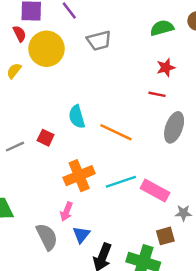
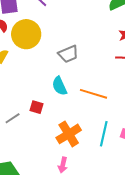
gray trapezoid: (99, 41) -> (68, 54), moved
cyan line: (121, 182) -> (104, 134), turned -50

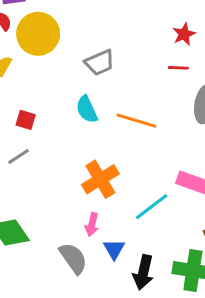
red square: (37, 107) -> (26, 120), moved
cyan line: (104, 134) -> (152, 207), moved, turned 40

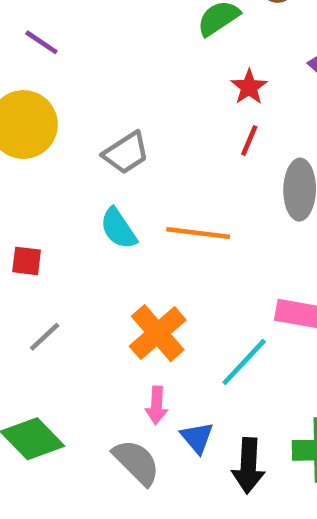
red line: (178, 68) -> (249, 140), turned -60
gray line: (19, 156) -> (45, 337), moved

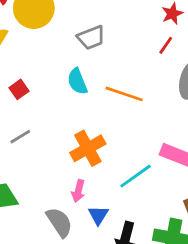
red square: (27, 261) -> (19, 89), turned 36

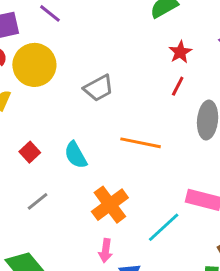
cyan semicircle: (77, 81) -> (76, 155), moved

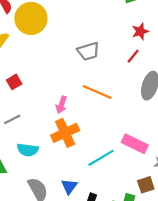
gray trapezoid: (98, 88) -> (88, 51), moved
cyan semicircle: (76, 155) -> (28, 150), moved, turned -65
pink arrow: (106, 251) -> (61, 105), moved

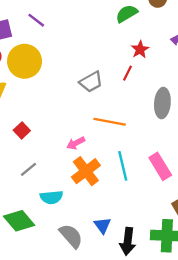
red line: (133, 56) -> (127, 73), moved
pink arrow: (61, 105) -> (76, 143), turned 56
pink rectangle: (135, 144) -> (160, 166), turned 45
cyan line: (101, 158) -> (123, 166), moved, turned -60

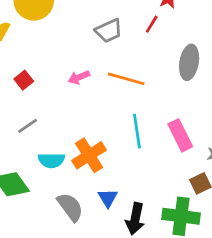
pink arrow: (76, 143) -> (79, 77), moved
orange cross: (86, 171) -> (89, 155), moved

